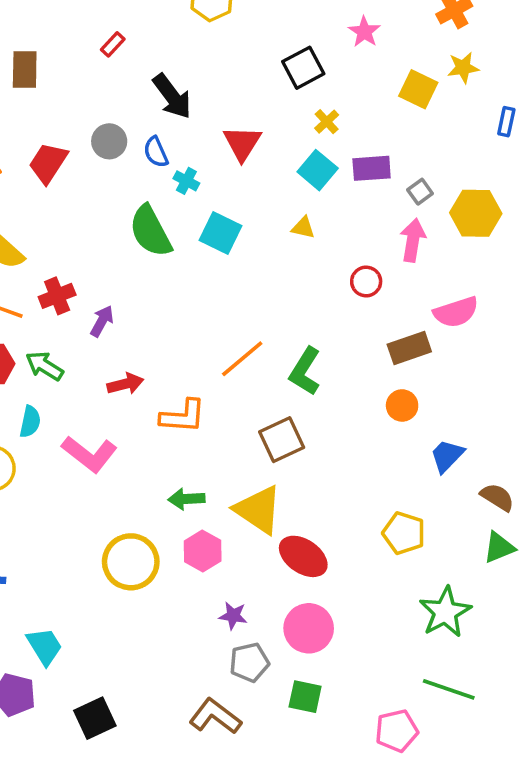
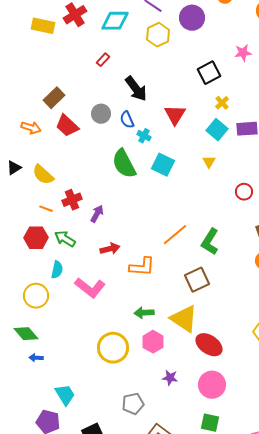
pink star: (364, 32) -> (243, 53), turned 30
brown rectangle: (25, 69) -> (54, 98), moved, turned 45
red trapezoid: (48, 163) -> (67, 126), turned -80
yellow triangle: (303, 228) -> (209, 162), turned 48
gray pentagon: (249, 662) -> (133, 404), moved

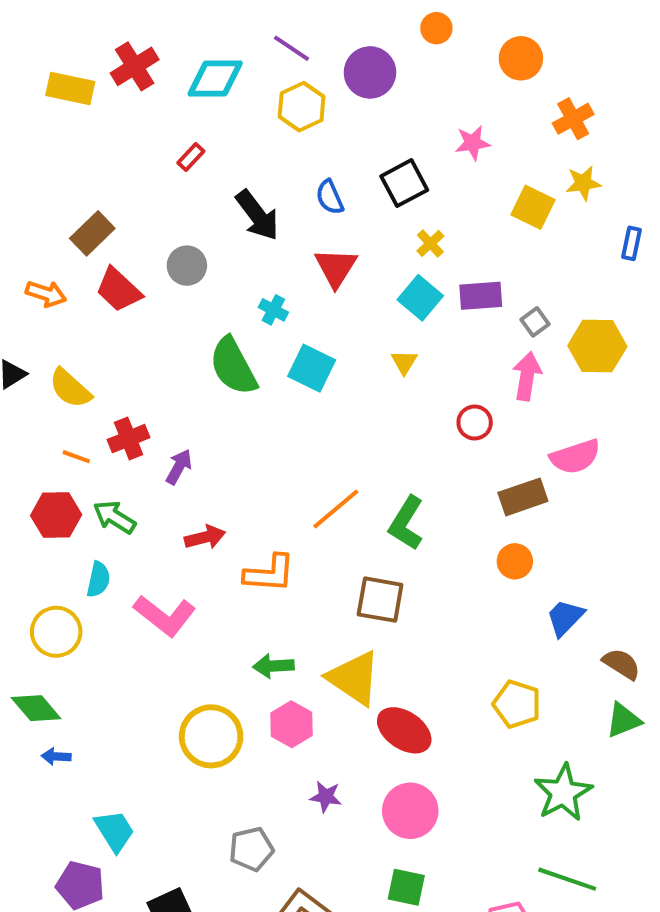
blue semicircle: (127, 120) -> (330, 197), moved
brown square: (197, 280) -> (380, 600), turned 35

